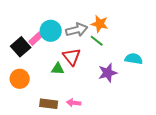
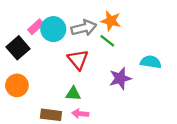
pink rectangle: (36, 39) -> (36, 27), moved
green triangle: (58, 69) -> (73, 94), moved

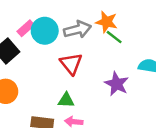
green line: (107, 41) -> (114, 37), moved
purple star: (120, 78) -> (117, 84), turned -30

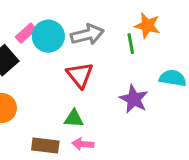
orange star: (107, 22) -> (147, 26), moved
green line: (114, 37) -> (131, 44), turned 42

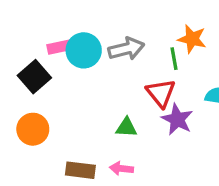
pink rectangle: (26, 33) -> (59, 47), turned 30
red triangle: (80, 75) -> (161, 93), moved
green triangle: (74, 119) -> (126, 128), moved

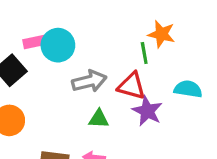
gray arrow: (126, 49) -> (89, 81), moved
red triangle: (161, 93) -> (132, 86), turned -36

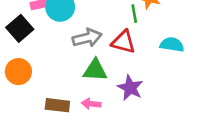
purple star: (147, 111) -> (130, 88), moved
green triangle: (99, 119) -> (95, 70), size x1.4

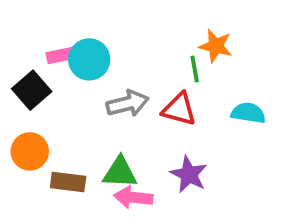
green triangle: (95, 70) -> (120, 172), moved
pink arrow: (91, 104) -> (133, 197), size x1.4
brown rectangle: (57, 105) -> (68, 182), moved

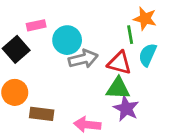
cyan circle: (89, 59) -> (67, 40), moved
cyan semicircle: (248, 113) -> (148, 55), moved, turned -75
green triangle: (120, 172) -> (118, 88), moved

